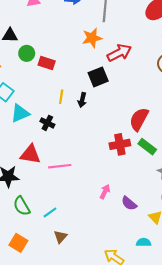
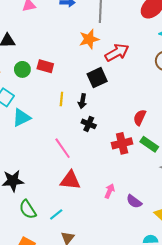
green circle: (27, 53) -> (22, 69), moved
red semicircle: (139, 119) -> (140, 117), size x0.7
black cross: (47, 123) -> (89, 124), moved
red triangle: (30, 154) -> (70, 180), moved
pink line: (60, 166) -> (63, 148), moved, turned 65

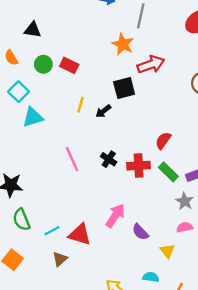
orange star: (89, 39) -> (123, 44), turned 30
black arrow: (82, 101) -> (103, 111), turned 32
black cross: (89, 124) -> (109, 159), moved
red triangle: (70, 180) -> (80, 234), moved
pink arrow: (110, 191) -> (115, 216), size x1.5

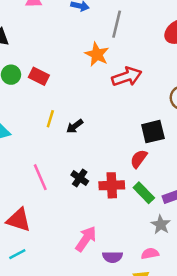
black square: (124, 88) -> (153, 132), moved
pink semicircle: (185, 227) -> (150, 254), moved
purple semicircle: (140, 232) -> (113, 257), turned -48
red triangle: (80, 234) -> (19, 220), moved

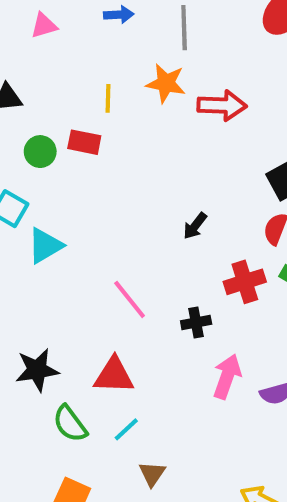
red arrow: (127, 77) -> (222, 105), turned 36
yellow line: (50, 119) -> (108, 98), moved
black arrow: (75, 126) -> (195, 226), moved
black cross: (80, 178) -> (196, 322), moved, turned -30

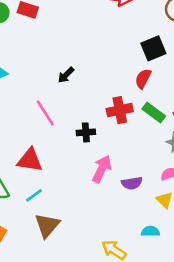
black arrow: (195, 226) -> (66, 75), moved
brown triangle: (152, 474) -> (47, 225), size x1.5

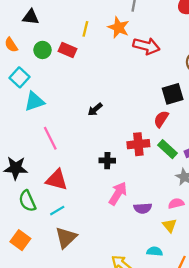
pink line: (45, 113) -> (50, 138), moved

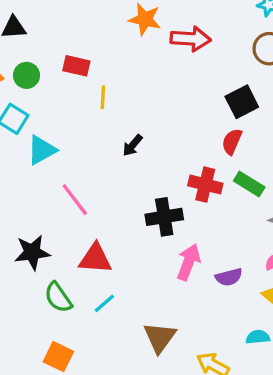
yellow line: (85, 29) -> (103, 97), moved
green circle: (43, 50) -> (27, 75), moved
red cross: (138, 144) -> (205, 185), turned 30
black cross: (107, 161) -> (164, 217), size x1.5
brown triangle: (66, 238) -> (160, 337), moved

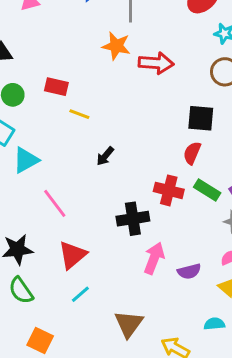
yellow line: (103, 97) -> (79, 114), turned -72
black square: (242, 102) -> (201, 118), turned 32
red triangle: (95, 259) -> (73, 255), turned -44
green semicircle: (58, 297) -> (21, 290), moved

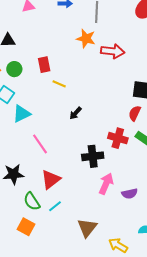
red rectangle: (56, 87) -> (44, 65), turned 63
green semicircle: (21, 290) -> (32, 201), moved
orange square: (40, 341) -> (26, 227), moved

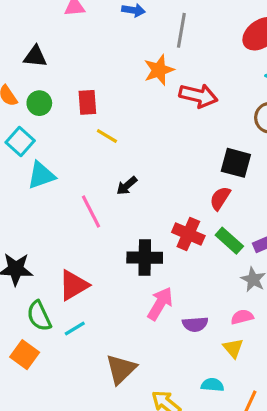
orange star: (86, 39) -> (159, 70), turned 30
pink line: (40, 144) -> (91, 211), moved

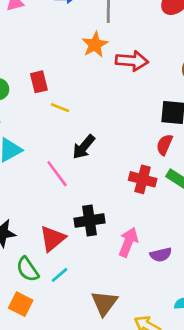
black arrow: (127, 186) -> (84, 147), size x1.4
black cross: (145, 258) -> (90, 221), moved

